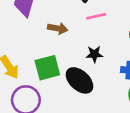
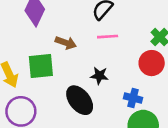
green square: (47, 68) -> (41, 66), moved

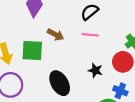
black star: (99, 76) -> (95, 70), moved
blue cross: (133, 98) -> (120, 91), moved

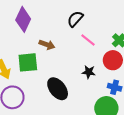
pink line: (90, 35) -> (88, 40), moved, turned 42

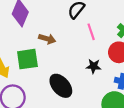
pink line: (88, 40) -> (91, 32), turned 35

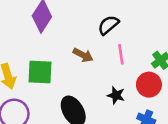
brown arrow: (47, 39) -> (83, 55), moved

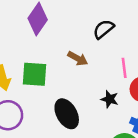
pink line: (121, 54) -> (124, 68), moved

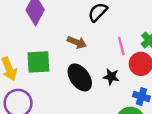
black ellipse: (67, 114) -> (80, 77), moved

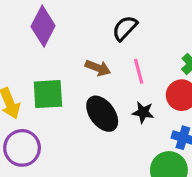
pink line: (121, 46) -> (139, 71), moved

